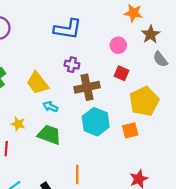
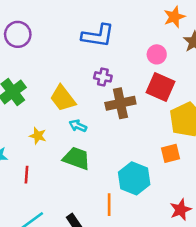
orange star: (133, 13) -> (174, 17), turned -30
red square: (122, 73) -> (160, 87), size x1.6
cyan hexagon: (96, 122) -> (134, 178), moved
yellow star: (18, 124) -> (38, 136), moved

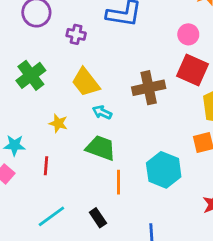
purple cross: (103, 77) -> (76, 34), moved
orange line: (109, 205) -> (119, 182), moved

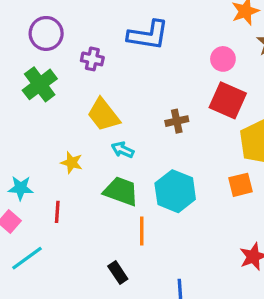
green cross: (31, 75) -> (40, 84), moved
brown cross: (149, 88) -> (177, 121), size x0.6
cyan hexagon: (164, 170) -> (175, 191), moved
cyan line: (51, 216) -> (27, 258), moved

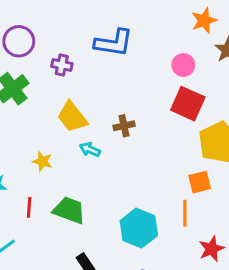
brown cross: (177, 121) -> (124, 126), moved
green trapezoid: (121, 191) -> (69, 210), moved
cyan hexagon: (175, 191) -> (139, 228), moved
orange line: (142, 231) -> (185, 213), moved

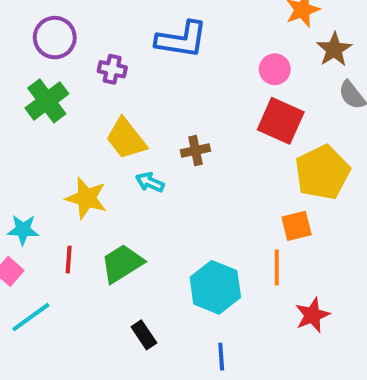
yellow star: (43, 161) -> (86, 198), size x1.5
green trapezoid: (69, 210) -> (122, 263), turned -52

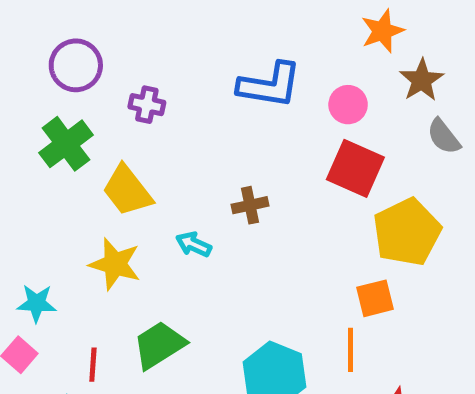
blue L-shape: (182, 40) -> (270, 85), moved
yellow trapezoid: (126, 139) -> (127, 190), moved
red line: (69, 260) -> (93, 365), moved

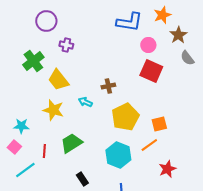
purple circle: (76, 65) -> (46, 21), moved
blue L-shape: (270, 85) -> (129, 22), moved
yellow pentagon: (407, 232) -> (125, 117), moved
orange line: (350, 350) -> (149, 145), turned 54

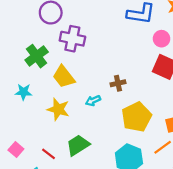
purple cross: (66, 45) -> (72, 39), size x1.6
cyan arrow: (85, 102) -> (93, 101), turned -48
cyan star: (21, 126) -> (24, 92), moved
red line: (44, 151) -> (48, 154), turned -56

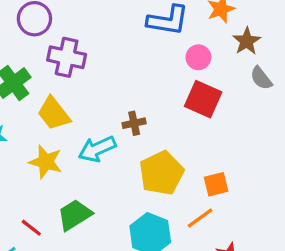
cyan arrow: (93, 101) -> (97, 149), size x1.6

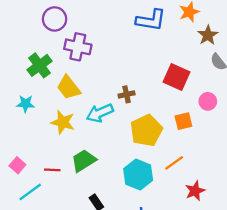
pink circle: (198, 57) -> (208, 101), moved
orange square: (216, 184) -> (183, 121), moved
red line: (31, 228) -> (52, 170), turned -35

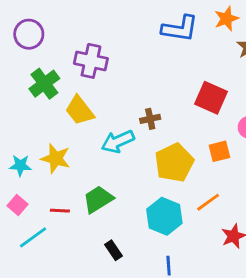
purple circle: (55, 19) -> (29, 34), moved
cyan star: (26, 104) -> (20, 165), moved
yellow star: (63, 122) -> (56, 158), moved

